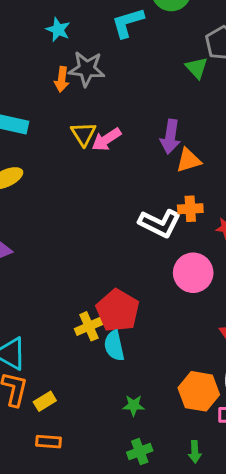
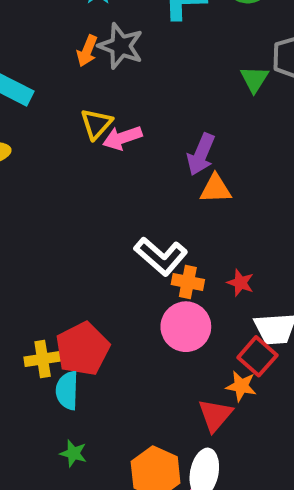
orange cross: (190, 209) -> (188, 282), moved
green star: (134, 405) -> (73, 453), moved

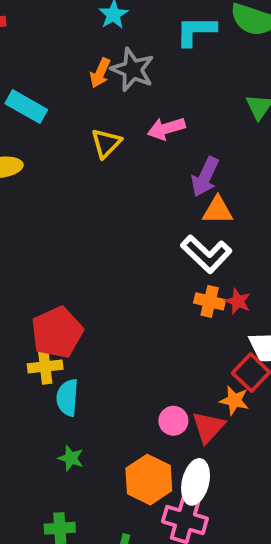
pink arrow: (122, 138) -> (166, 129), moved
white L-shape: (161, 256) -> (206, 254), moved
orange cross: (188, 282) -> (210, 301), moved
pink circle: (186, 327) -> (173, 421), moved, size x0.6
red pentagon: (82, 349) -> (57, 332), moved

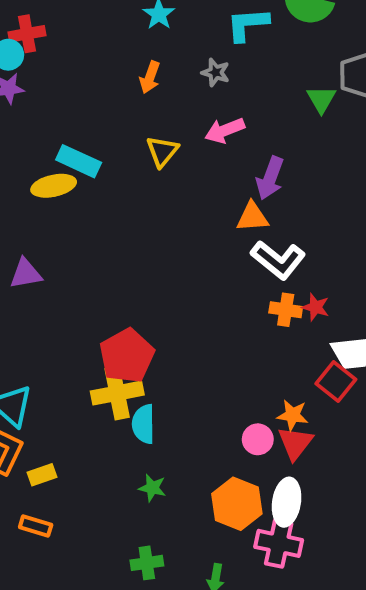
gray star: (133, 70) -> (216, 72), moved, size x0.6
cyan rectangle: (26, 107) -> (79, 161), moved
orange triangle: (218, 210) -> (252, 217), moved
yellow cross: (45, 367) -> (117, 393), size x1.4
orange star: (234, 400) -> (293, 415), moved

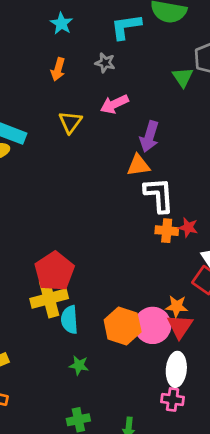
white L-shape: (278, 260) -> (159, 195), turned -129
pink circle: (258, 439) -> (153, 325), size x1.6
orange hexagon: (237, 504) -> (123, 326), moved
pink cross: (279, 543) -> (173, 399), size x0.7

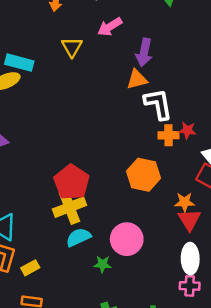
cyan semicircle: (69, 320) -> (78, 237), moved, turned 75
pink circle: (153, 325) -> (127, 239), moved
orange hexagon: (123, 326) -> (143, 175), moved

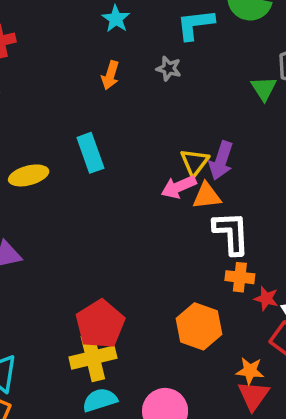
pink arrow: (110, 27) -> (179, 187), moved
yellow triangle: (72, 47) -> (195, 162), moved
cyan rectangle: (19, 63) -> (90, 153), moved, turned 48
red star: (187, 130) -> (266, 298), moved

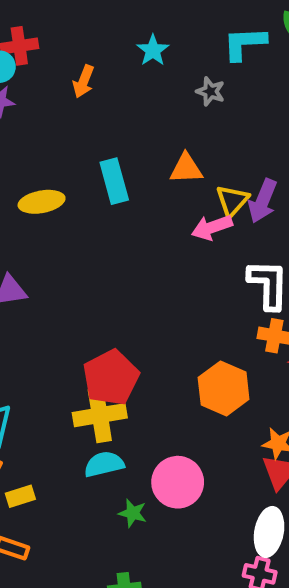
cyan star: (116, 19) -> (153, 50), moved
orange arrow: (110, 75) -> (83, 81), moved
orange triangle: (207, 196) -> (186, 169), moved

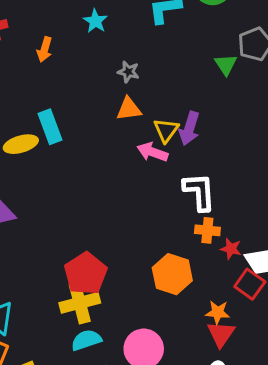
gray star: (210, 91) -> (128, 72), moved
cyan rectangle: (114, 181) -> (50, 127), moved
pink arrow: (212, 227) -> (152, 152), turned 44

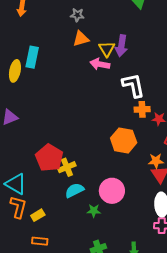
cyan rectangle: (50, 127) -> (32, 57), turned 40
yellow ellipse: (21, 144) -> (15, 71), turned -55
red pentagon: (86, 273) -> (49, 158), moved
yellow cross: (80, 303) -> (67, 167), size x0.7

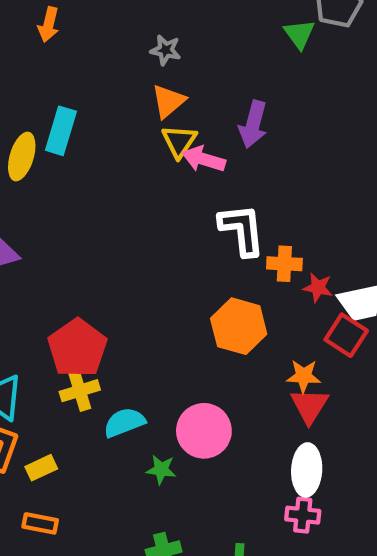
orange triangle: (81, 39) -> (168, 101), turned -30
yellow triangle: (107, 49) -> (179, 141), moved
white L-shape: (133, 85) -> (242, 230), moved
yellow cross: (67, 167) -> (80, 391), moved

